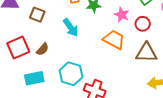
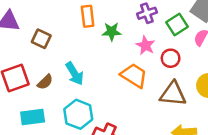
cyan arrow: (71, 28) -> (75, 74), moved

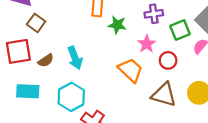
brown square: (41, 39) -> (36, 23), moved

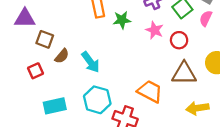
red square: (18, 51) -> (36, 71), size x0.6
brown semicircle: (46, 60) -> (62, 56), moved
orange trapezoid: (131, 70) -> (150, 91), moved

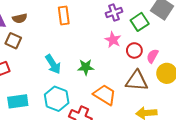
pink semicircle: (206, 18) -> (152, 56), moved
green star: (122, 20) -> (86, 67), moved
brown semicircle: (62, 56) -> (20, 18), moved, turned 32

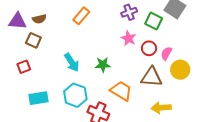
orange rectangle: (64, 16) -> (81, 16), turned 48
green square: (140, 22) -> (154, 21), turned -30

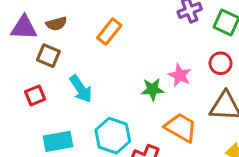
orange rectangle: (81, 16) -> (109, 32), moved
pink star: (128, 38) -> (180, 75), moved
cyan arrow: (72, 62) -> (81, 89), moved

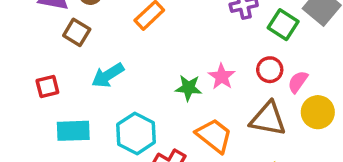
cyan arrow: (81, 89) -> (108, 75), turned 84
red square: (35, 95) -> (47, 86), moved

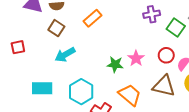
brown square: (77, 32) -> (56, 28), moved
red square: (47, 86) -> (18, 47), moved

